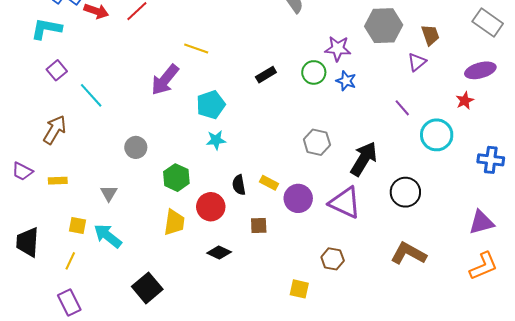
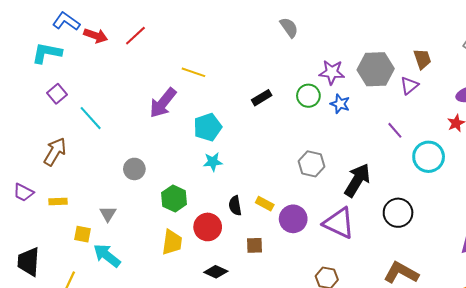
gray hexagon: (384, 26) -> (376, 69), moved
yellow square: (78, 225) -> (82, 234), moved

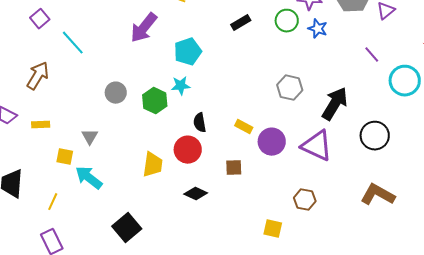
cyan star: (213, 162) -> (181, 86), moved
green hexagon: (174, 198) -> (155, 101), moved
black semicircle: (235, 206) -> (200, 123), moved

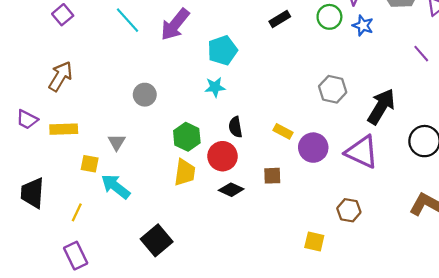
cyan line: (73, 43) -> (127, 20), moved
green hexagon: (155, 101) -> (187, 137), moved
yellow rectangle: (41, 125) -> (64, 129), size x1.4
black diamond: (196, 194) -> (231, 190), moved

